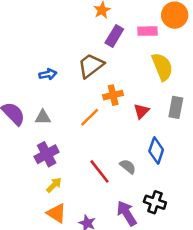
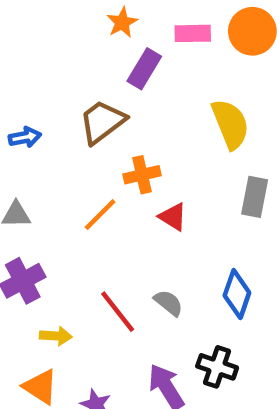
pink rectangle: (148, 31) -> (193, 33), moved
red triangle: (141, 111) -> (173, 217), moved, turned -42
blue diamond: (156, 150) -> (237, 294), moved
yellow arrow: (54, 185) -> (56, 336), moved, turned 49

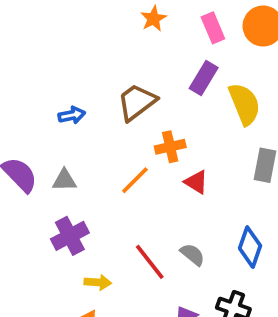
pink rectangle: (193, 33) -> (213, 28), turned 68
purple rectangle: (144, 69) -> (204, 78), moved

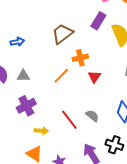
blue arrow: (72, 115) -> (17, 42), moved
red triangle: (196, 182) -> (94, 77), turned 32

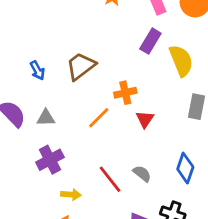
brown trapezoid: (62, 34) -> (81, 66), moved
blue arrow: (17, 42) -> (37, 70), turned 72

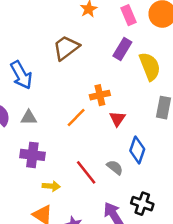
brown trapezoid: (81, 66) -> (66, 48), moved
blue arrow: (37, 70) -> (21, 75), size x1.6
purple cross: (50, 160) -> (32, 155), turned 35
blue diamond: (185, 168) -> (137, 150), moved

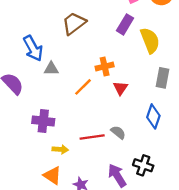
gray triangle: (29, 118) -> (51, 69), moved
blue diamond: (137, 150) -> (153, 116), moved
red line: (86, 172) -> (92, 137), turned -60

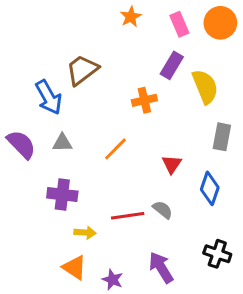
brown trapezoid: (74, 23) -> (82, 70), moved
orange cross: (105, 66) -> (144, 100), moved
gray triangle: (51, 69) -> (62, 143), moved
red triangle: (120, 88) -> (172, 164), moved
black cross: (143, 165) -> (217, 254), moved

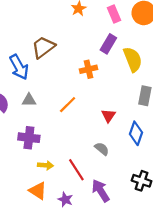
red line: (128, 216) -> (76, 170), moved, turned 65

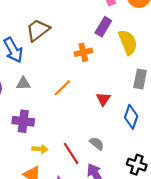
gray semicircle: (102, 149) -> (97, 143), moved

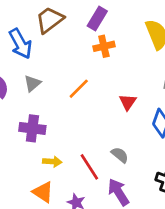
purple rectangle: (103, 27) -> (97, 19), moved
gray triangle: (23, 83) -> (32, 83), turned -40

